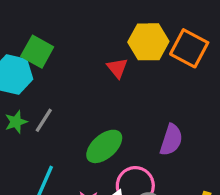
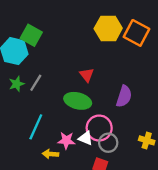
red triangle: (117, 68) -> (87, 75), moved
green ellipse: (104, 146) -> (78, 101), turned 55

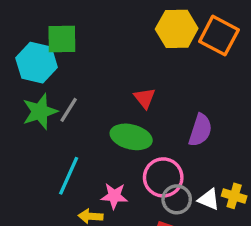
green square: (31, 35) -> (62, 39), turned -30
green star: (17, 84) -> (40, 112), size x1.5
white triangle: (86, 138) -> (209, 199), moved

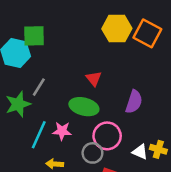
green star: (40, 112) -> (18, 104), moved
pink star: (114, 196) -> (62, 131), moved
gray circle: (177, 199) -> (92, 153), moved

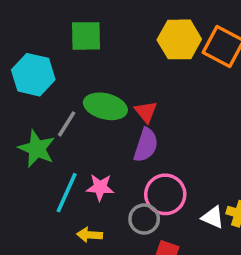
green square: (34, 36) -> (86, 36), moved
purple semicircle: (134, 102) -> (146, 145), moved
green star: (18, 104) -> (37, 149), turned -30
green ellipse: (84, 107) -> (105, 106), moved

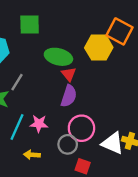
yellow hexagon: (179, 39) -> (99, 48), moved
green ellipse: (105, 106) -> (58, 57), moved
white triangle: (213, 217) -> (113, 143), size x1.5

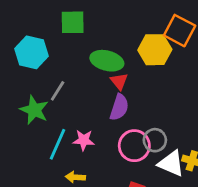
gray circle: (68, 144) -> (155, 140), moved

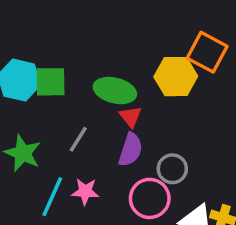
green square: (73, 22) -> (50, 82), moved
gray line: (58, 91) -> (78, 139), moved
gray circle: (155, 140) -> (172, 169), moved

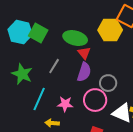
green square: (50, 82) -> (38, 33), turned 30
pink star: (85, 191) -> (65, 104), moved

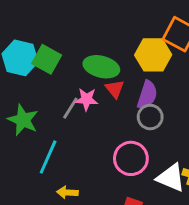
purple semicircle: (84, 72) -> (147, 95), moved
gray circle: (108, 83) -> (150, 117), moved
pink star: (65, 104) -> (87, 99), moved

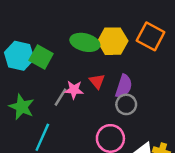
yellow hexagon: (153, 55) -> (113, 41), moved
green ellipse: (101, 67) -> (85, 42), moved

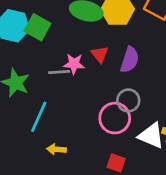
gray line: (61, 97) -> (59, 72), turned 54
gray circle: (126, 104) -> (128, 100), moved

